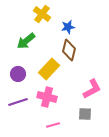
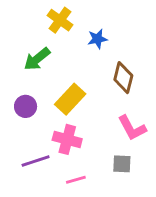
brown diamond: (69, 50) -> (123, 78), moved
pink L-shape: (92, 89) -> (132, 128), turned 90
purple line: (18, 102) -> (36, 161), moved

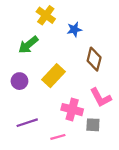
pink cross: (67, 139) -> (72, 110), moved

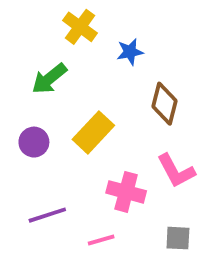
gray square: (93, 125) -> (178, 238), moved

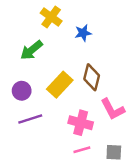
brown diamond: (164, 104) -> (92, 77), moved
purple line: (47, 215) -> (30, 119), moved
pink line: (101, 240) -> (82, 150), moved

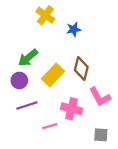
green arrow: (31, 50) -> (28, 58), moved
pink line: (82, 150) -> (50, 126), moved

